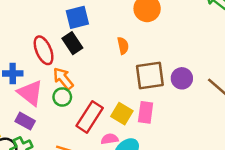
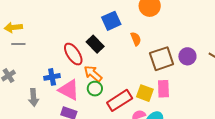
blue square: (77, 17) -> (111, 21), moved
red rectangle: (90, 117) -> (120, 100), turned 35

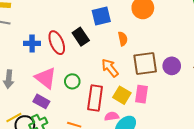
orange arrow: (93, 74) -> (110, 68), moved
blue cross: (52, 77) -> (32, 43), moved
red rectangle: (120, 100) -> (95, 98), turned -60

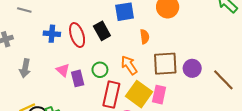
pink triangle: (46, 78) -> (63, 70), size x0.6
green circle: (72, 81) -> (100, 70), moved
yellow square: (122, 95) -> (139, 94), size x1.4
purple rectangle: (41, 101) -> (78, 78), moved, turned 42

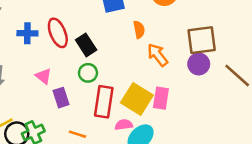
black rectangle: (102, 31) -> (86, 45), moved
brown square: (165, 64) -> (202, 40), moved
orange arrow: (129, 65) -> (158, 55), moved
purple rectangle: (78, 78) -> (61, 98), moved

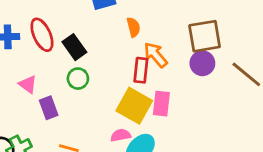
red rectangle: (104, 102) -> (141, 70), moved, size x0.7

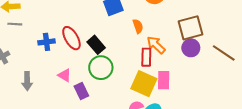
green circle: (78, 79) -> (101, 68), size x1.5

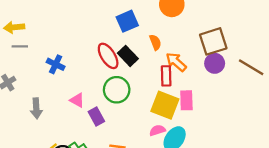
red ellipse: (71, 38) -> (108, 56), moved
blue cross: (47, 42) -> (56, 64), turned 35
black rectangle: (96, 45) -> (128, 56), moved

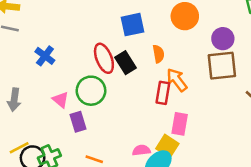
purple circle: (215, 63) -> (223, 39), moved
green circle: (117, 90) -> (91, 91), moved
yellow square: (165, 105) -> (167, 146), moved, size x0.7

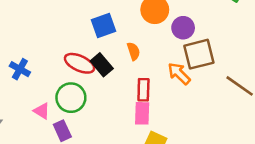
purple circle: (223, 39) -> (183, 28), moved
red ellipse: (104, 58) -> (79, 63), turned -36
orange arrow: (177, 80) -> (179, 74), moved
pink rectangle: (180, 124) -> (142, 113), moved

